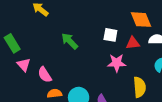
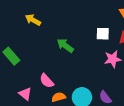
pink triangle: (24, 65) -> (25, 94), moved

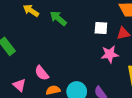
green arrow: (65, 45) -> (58, 18), moved

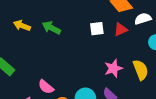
pink star: (110, 54) -> (113, 68), moved

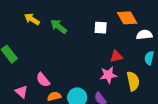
white square: (97, 29) -> (101, 28), moved
red triangle: (121, 30) -> (116, 56), moved

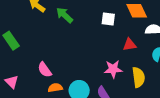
red triangle: (116, 56) -> (130, 45), moved
pink triangle: (21, 92) -> (12, 82), moved

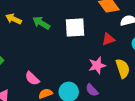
white square: (108, 19) -> (75, 28), moved, size x1.5

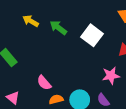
white square: (75, 28) -> (92, 35), turned 35

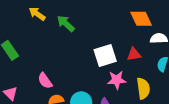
white square: (92, 35) -> (105, 56), moved, turned 30

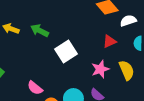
white square: (105, 56) -> (66, 51), moved

